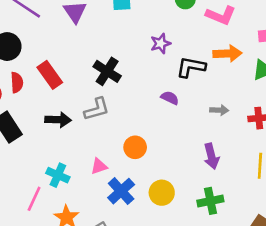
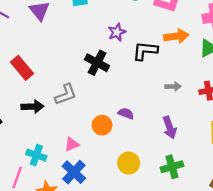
black cross: (107, 71) -> (97, 63), moved
purple semicircle: (170, 98) -> (126, 113), moved
blue cross: (121, 191) -> (74, 172), moved

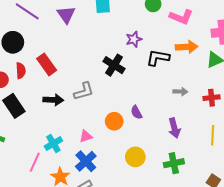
purple semicircle: (126, 113) -> (136, 112), turned -144
cyan cross: (36, 155) -> (53, 143), turned 36

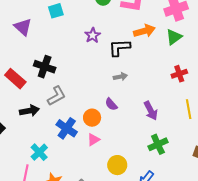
black cross: (114, 65) -> (45, 67), moved
gray arrow: (180, 92) -> (120, 77), moved
pink triangle: (86, 136) -> (93, 140), moved
yellow circle: (135, 157) -> (117, 165), moved
blue cross: (86, 161) -> (67, 128), moved

